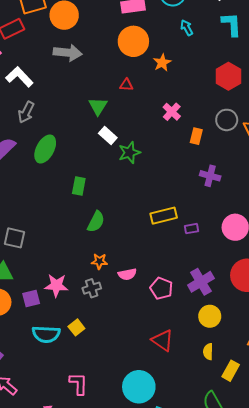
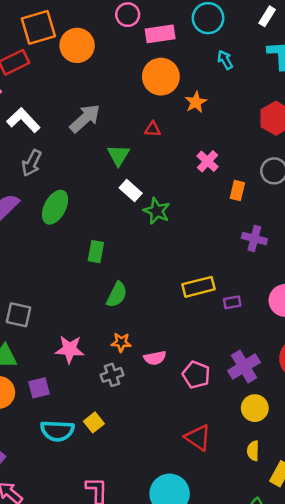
gray arrow: (68, 53) -> (85, 118), moved, turned -48
green star: (129, 153) -> (157, 211), turned -30
pink star: (56, 285) -> (70, 349), moved

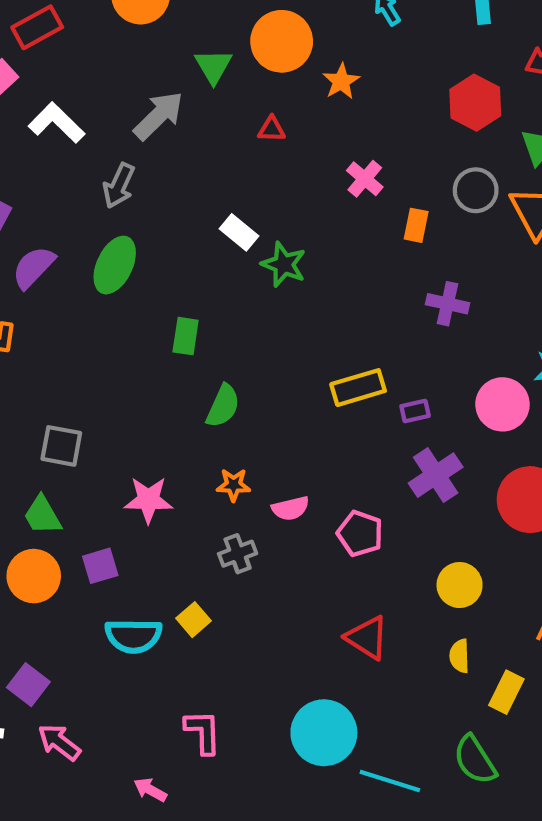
green triangle: (118, 155) -> (213, 66), moved
gray arrow: (32, 163) -> (119, 186), moved
purple cross: (244, 367) -> (436, 475), moved
gray cross: (112, 375) -> (238, 554), moved

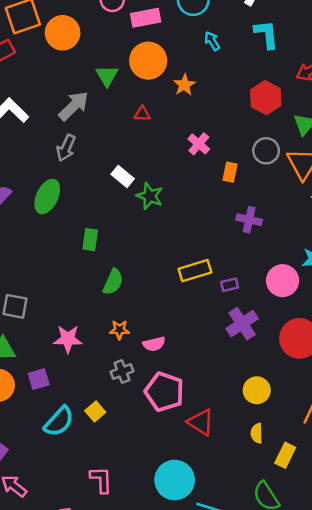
gray arrow: (119, 186) -> (66, 148), moved
pink pentagon: (360, 534) -> (164, 392), moved, size x1.4
cyan semicircle: (133, 636) -> (59, 421), turned -48

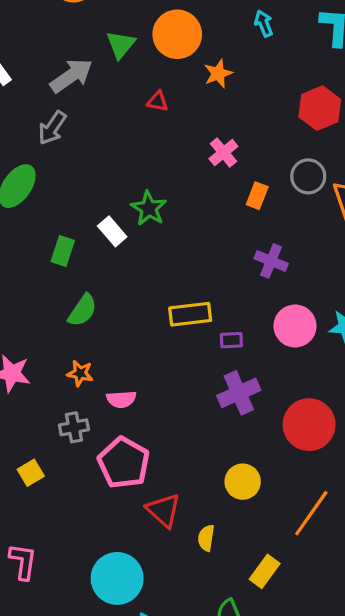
white rectangle: (123, 177) -> (112, 231), moved
pink circle: (283, 281) -> (295, 326), moved
yellow semicircle: (257, 433) -> (206, 538), moved

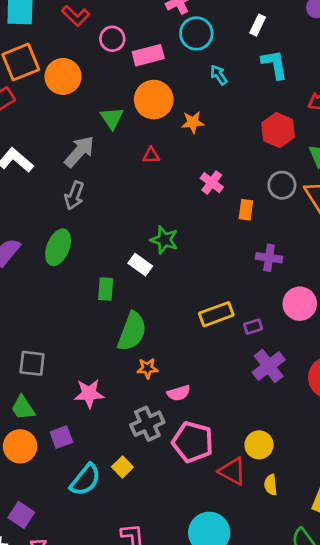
orange star: (218, 74) -> (193, 122), turned 30
green semicircle: (82, 310) -> (132, 331), size x1.4
orange star: (80, 373) -> (147, 368), moved
gray cross: (74, 427) -> (147, 424), size x1.4
yellow circle: (243, 482) -> (259, 445), moved

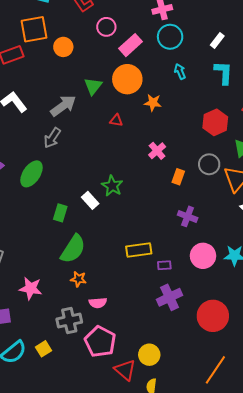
pink rectangle: (148, 55) -> (130, 45), turned -40
orange circle: (63, 76) -> (63, 47), size x0.7

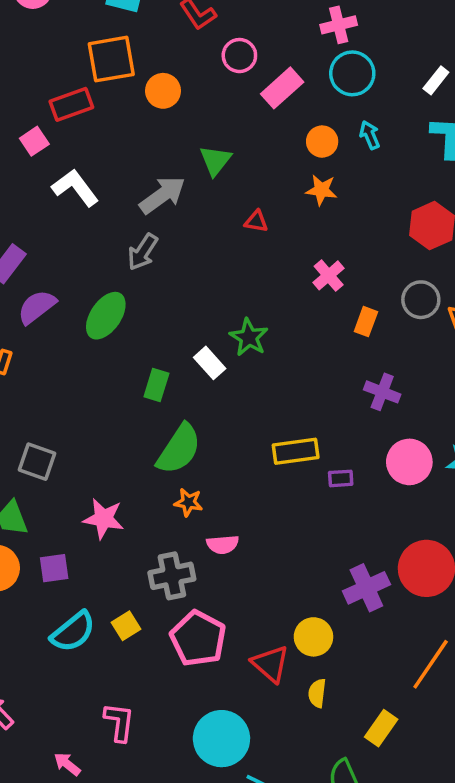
orange circle: (127, 79) -> (322, 142), moved, size x0.6
purple cross: (169, 297) -> (366, 588), moved
pink pentagon: (100, 342) -> (198, 639), moved

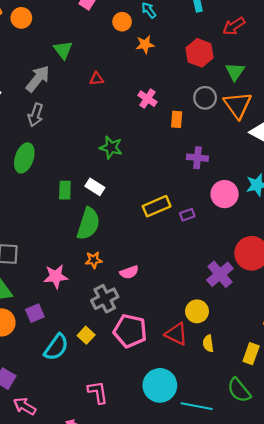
orange star: (321, 190) -> (145, 44), moved
white rectangle: (210, 363) -> (95, 187), moved
orange star: (188, 502) -> (94, 260), moved

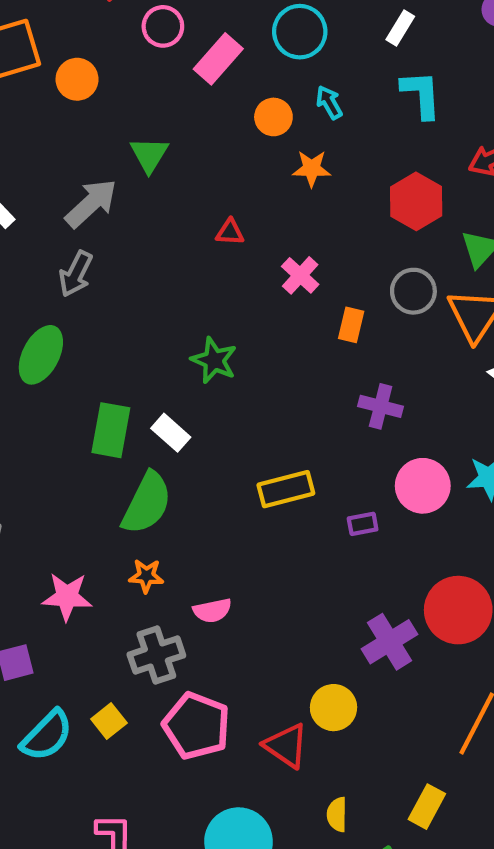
red triangle: (97, 79) -> (230, 232), moved
green rectangle: (65, 190) -> (111, 430), size x1.4
purple rectangle: (187, 215) -> (363, 524), moved
yellow semicircle: (208, 343) -> (337, 814), moved

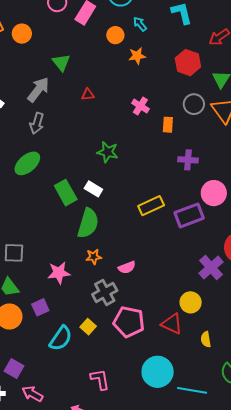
red triangle: (230, 232) -> (88, 95), moved
green ellipse: (41, 355) -> (27, 163), turned 32
green rectangle: (111, 430) -> (66, 193), turned -30
purple rectangle: (363, 524) -> (189, 215), size x2.0
yellow semicircle: (337, 814) -> (206, 339), moved

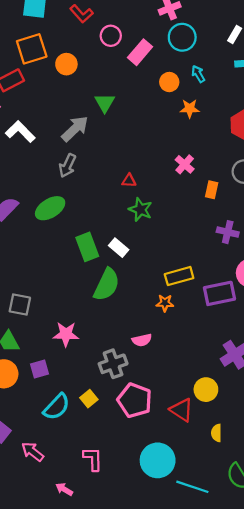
red triangle: (88, 95) -> (129, 181), moved
orange star: (94, 257) -> (165, 303), moved
pink arrow: (32, 394) -> (33, 452), moved

